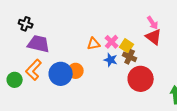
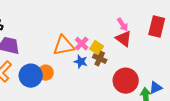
orange triangle: (94, 44) -> (64, 46), size x1.6
red circle: (141, 79) -> (126, 81), moved

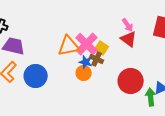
pink cross: (82, 44) -> (87, 44), size x1.6
brown cross: (100, 59) -> (97, 59), moved
orange circle: (46, 73) -> (84, 73), moved

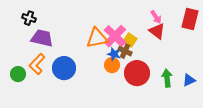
red circle: (131, 81) -> (137, 73), moved
green arrow: (151, 97) -> (167, 78), moved

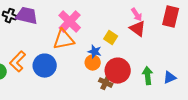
pink cross: (115, 36) -> (70, 22), moved
purple trapezoid: (42, 38) -> (27, 16), moved
orange triangle: (97, 38) -> (64, 40), moved
brown cross: (125, 51) -> (106, 83), moved

